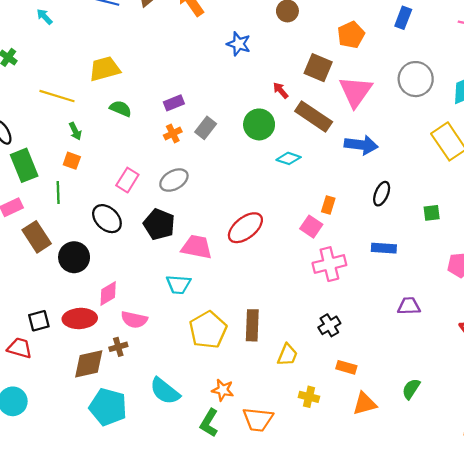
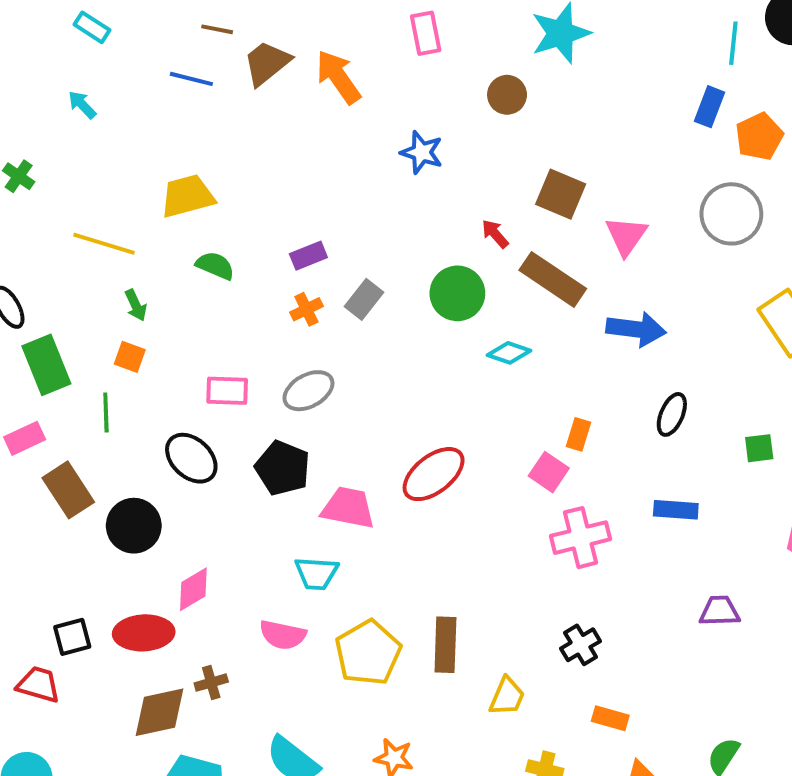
orange pentagon: (351, 35) -> (759, 137), moved
pink triangle: (356, 92) -> (626, 236), size x0.7
pink rectangle: (127, 180) -> (227, 391), turned 60
pink semicircle: (134, 320) -> (283, 635), moved

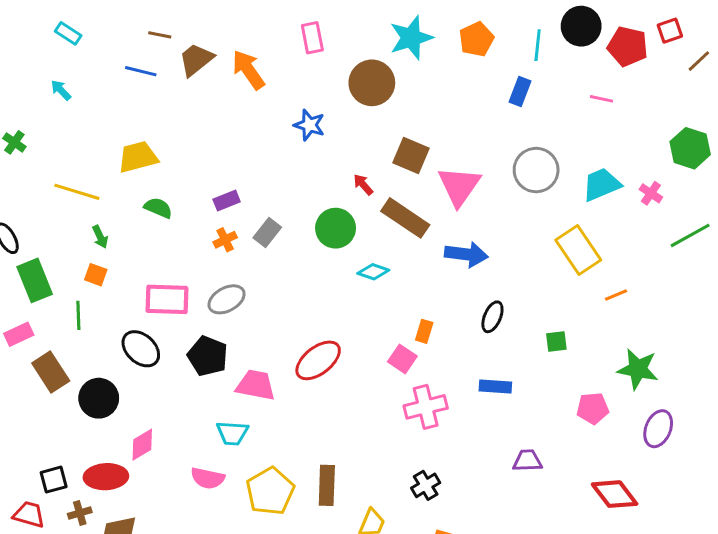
brown circle: (507, 95) -> (372, 83), size x1.6
orange pentagon: (759, 137) -> (476, 39), moved
pink triangle: (626, 236) -> (459, 186), size x1.4
pink rectangle: (227, 391) -> (167, 299), size x1.4
brown cross: (211, 683) -> (80, 513), moved

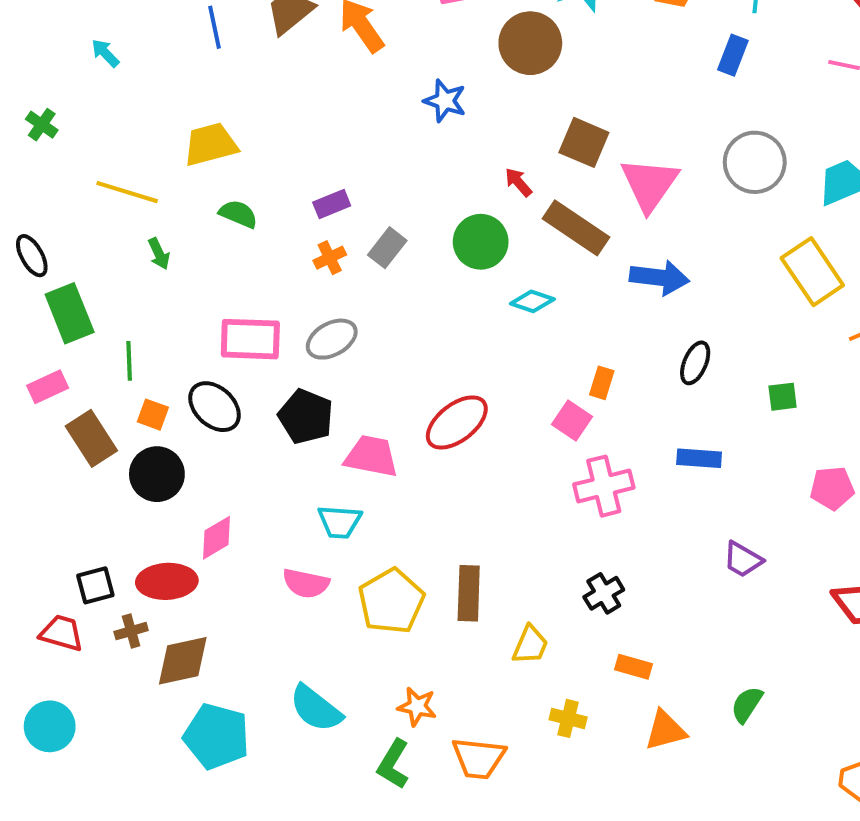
blue line: (141, 71) -> (215, 27), turned 64
orange square: (96, 275) -> (153, 415), moved
purple trapezoid: (527, 461) -> (743, 560), turned -148

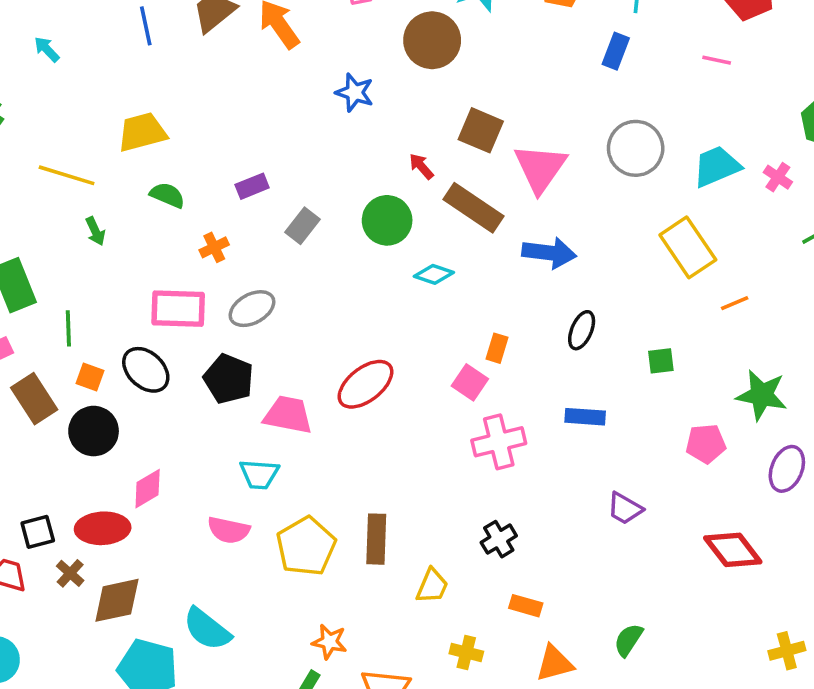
orange cross: (330, 258) -> (214, 247), moved
brown cross: (131, 631) -> (70, 573), turned -32
cyan semicircle: (316, 708) -> (207, 629), moved

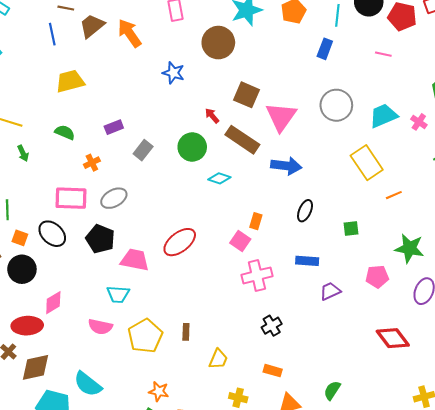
yellow trapezoid: (142, 132) -> (70, 81), moved
purple trapezoid: (625, 508) -> (330, 291), moved, turned 125
brown rectangle: (376, 539) -> (186, 332), size x0.6
black cross: (499, 539) -> (272, 326), moved

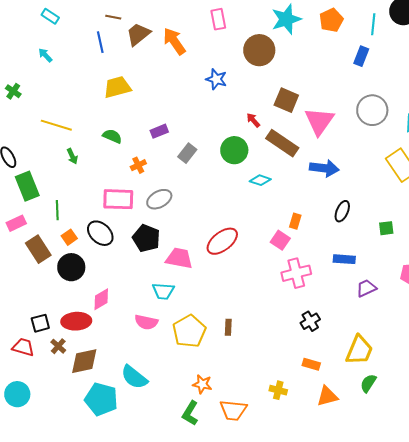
orange square: (20, 238) -> (69, 237), turned 35
yellow trapezoid: (218, 359) -> (359, 350), moved, size x1.5

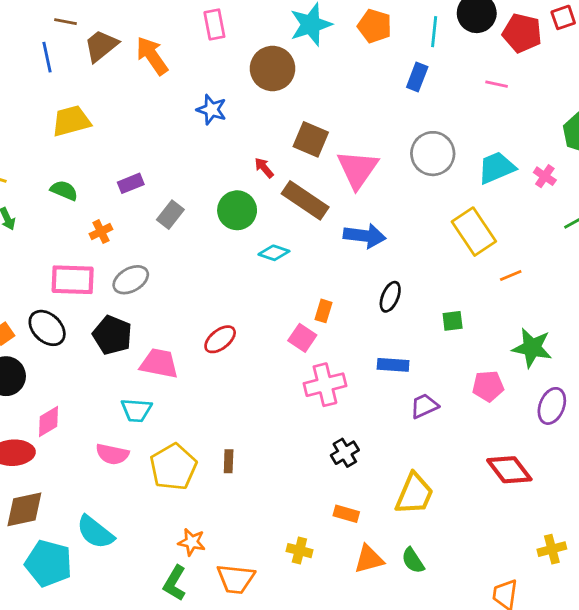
orange pentagon: (331, 20) -> (375, 26), turned -30
red ellipse: (222, 241) -> (220, 339), size x0.7
green semicircle: (368, 383) -> (413, 560), moved, turned -66

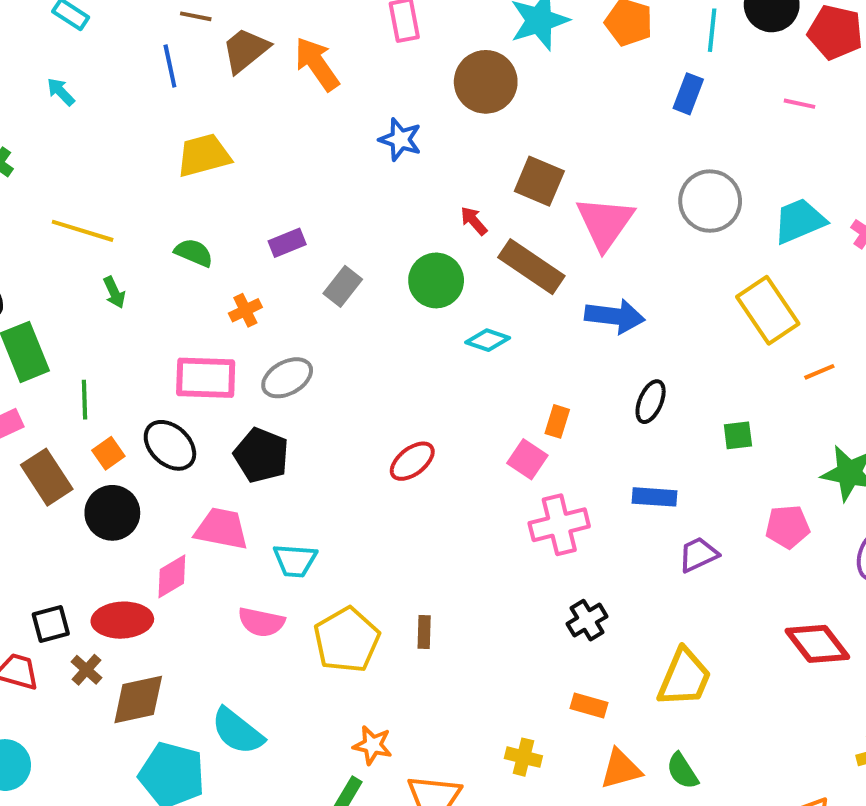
pink trapezoid: (159, 363) -> (222, 529), moved

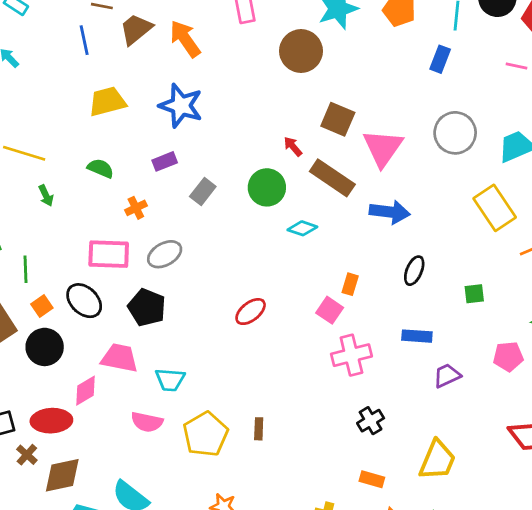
blue star: (400, 139) -> (181, 106), moved, size x1.5

